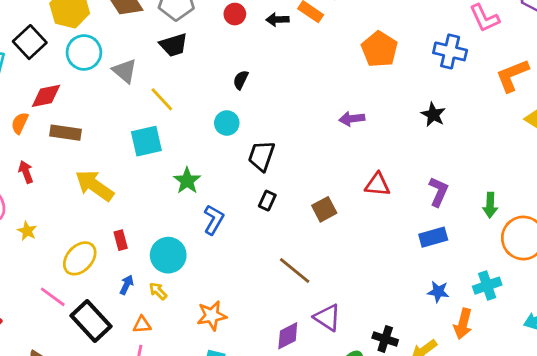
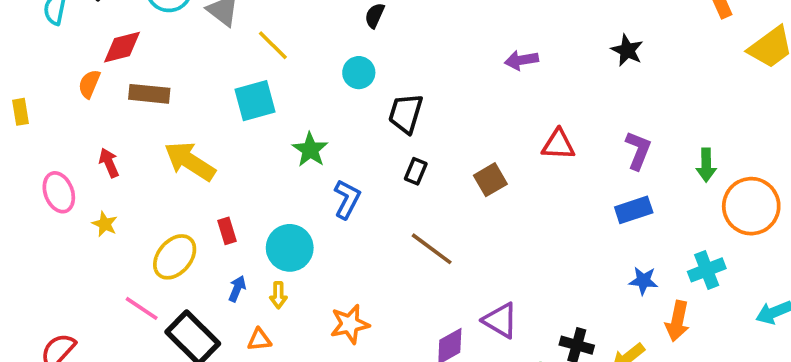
red arrow: (26, 172) -> (109, 163), moved
brown line: (295, 270) -> (432, 249), moved
yellow arrow: (158, 291) -> (278, 295), turned -132

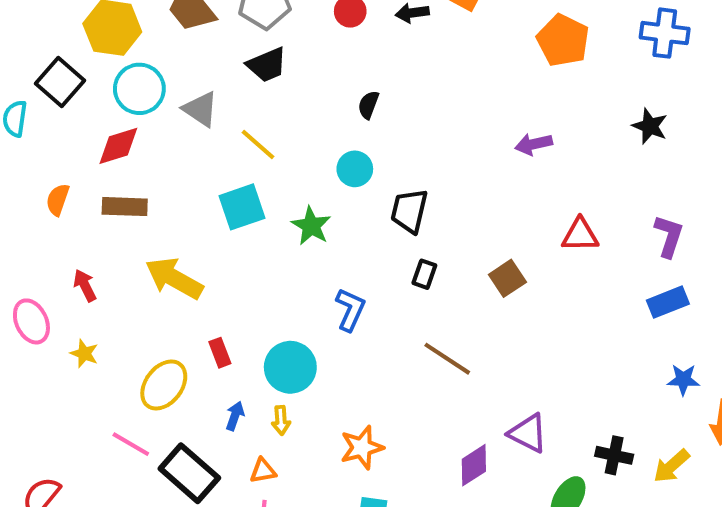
red diamond: (122, 47) -> (118, 146), moved
green star: (310, 150) -> (311, 226), moved

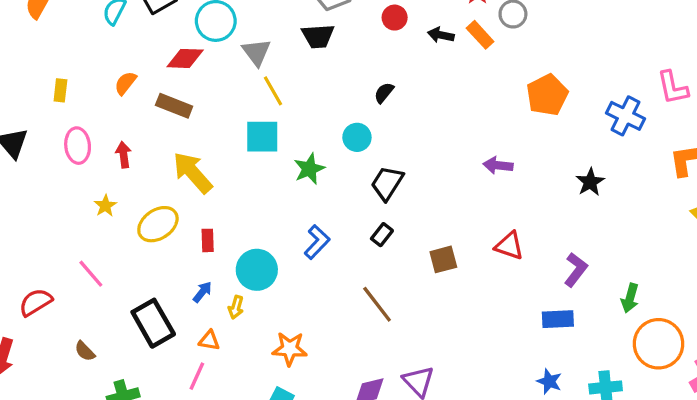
yellow line: (258, 144) -> (273, 91), moved
pink ellipse: (31, 321) -> (78, 146), moved
yellow ellipse: (164, 385) -> (158, 224), moved
pink line: (131, 444) -> (91, 274), moved

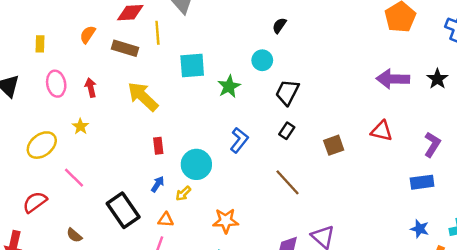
yellow line: (273, 91) -> (157, 33), moved, turned 30
purple arrow: (498, 165) -> (393, 79), moved, size x1.5
yellow ellipse: (158, 224) -> (42, 145), moved
yellow arrow: (236, 307) -> (183, 193), turned 35

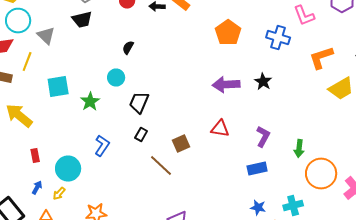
yellow line: (157, 33) -> (27, 62), turned 30
brown line: (287, 182) -> (161, 166), moved

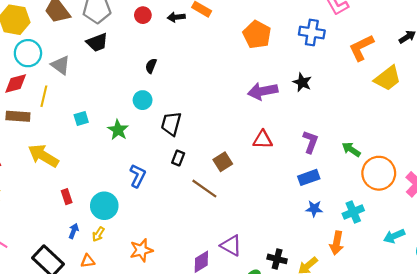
cyan square: (58, 86) -> (81, 119), size x0.6
green arrow: (299, 148) -> (351, 149), turned 126
blue star: (258, 208) -> (314, 209), moved

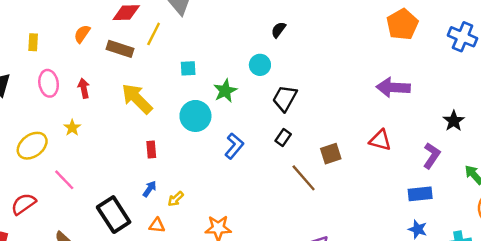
black star: (302, 82) -> (454, 121), moved
cyan circle: (104, 206) -> (195, 116), moved

